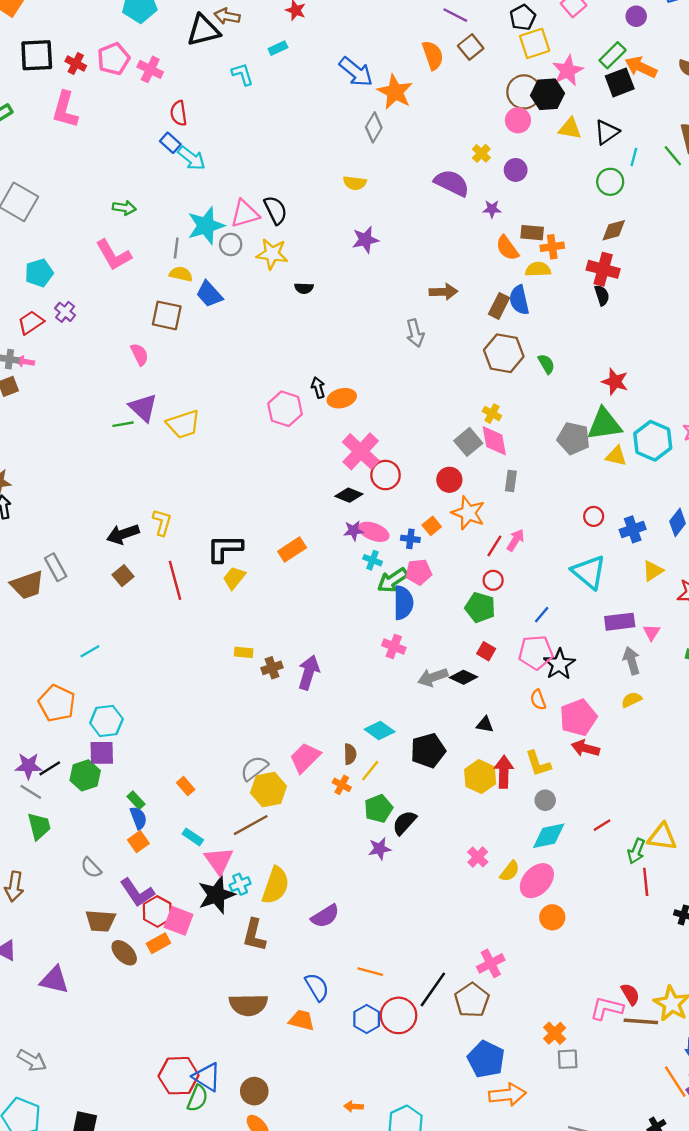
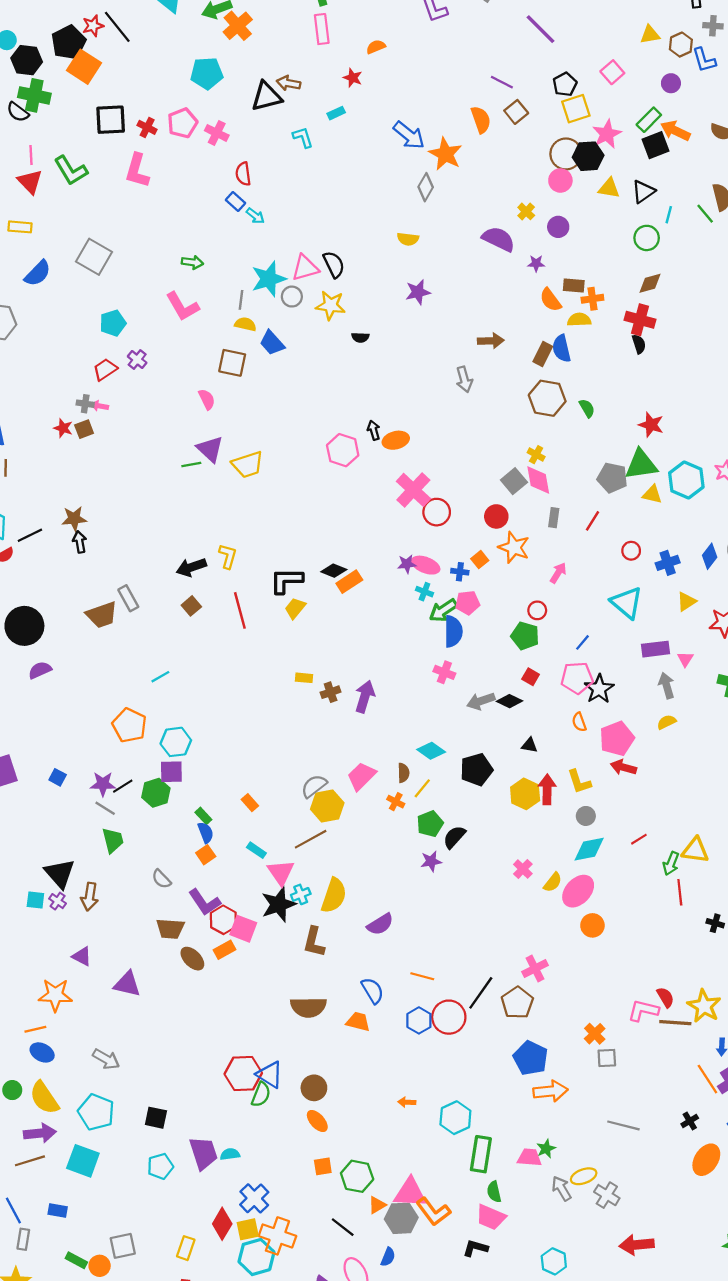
cyan arrow: (192, 158) -> (255, 216), size x0.7
black diamond: (349, 495) -> (334, 571), moved
red line: (494, 546) -> (592, 521), moved

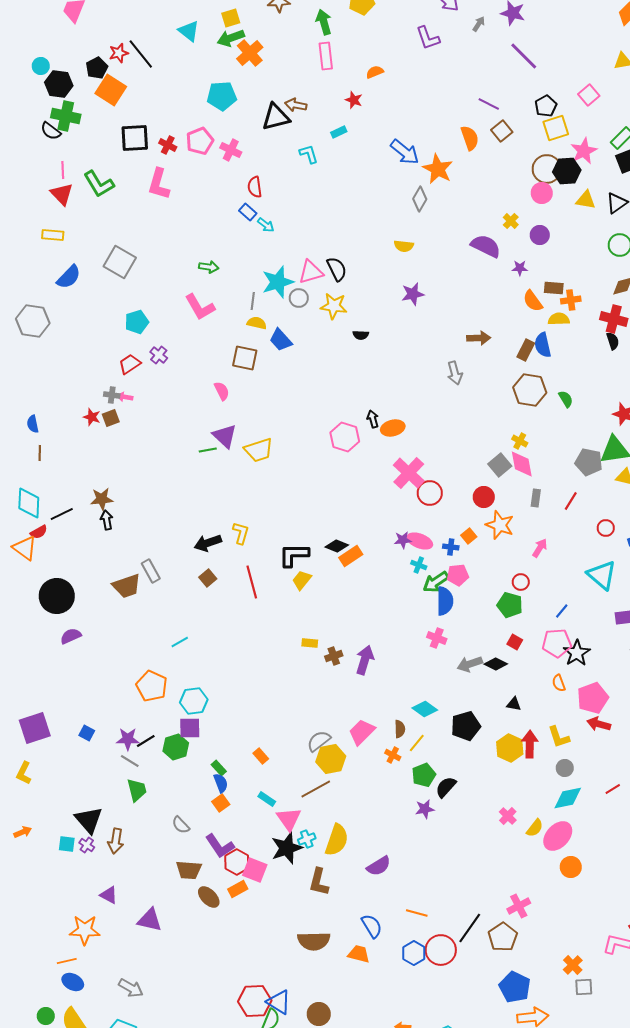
black pentagon: (69, 42) -> (97, 68), size x0.7

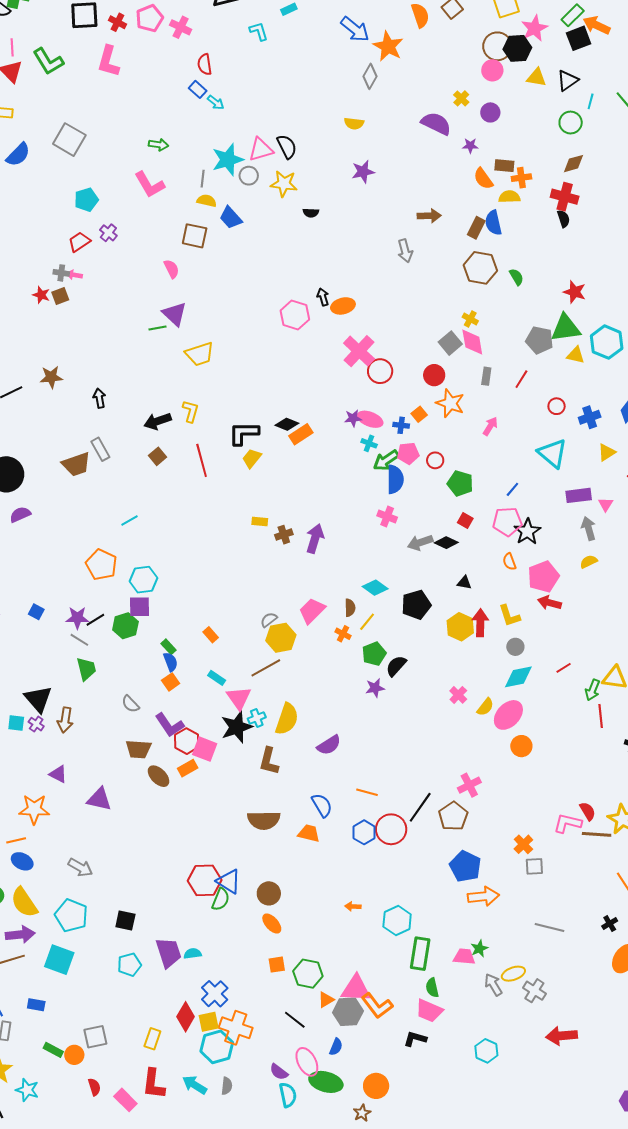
yellow trapezoid: (259, 450) -> (200, 354), moved
black arrow: (107, 520) -> (99, 398), moved
red circle: (521, 582) -> (435, 460), moved
gray semicircle: (319, 741) -> (269, 620), size x0.7

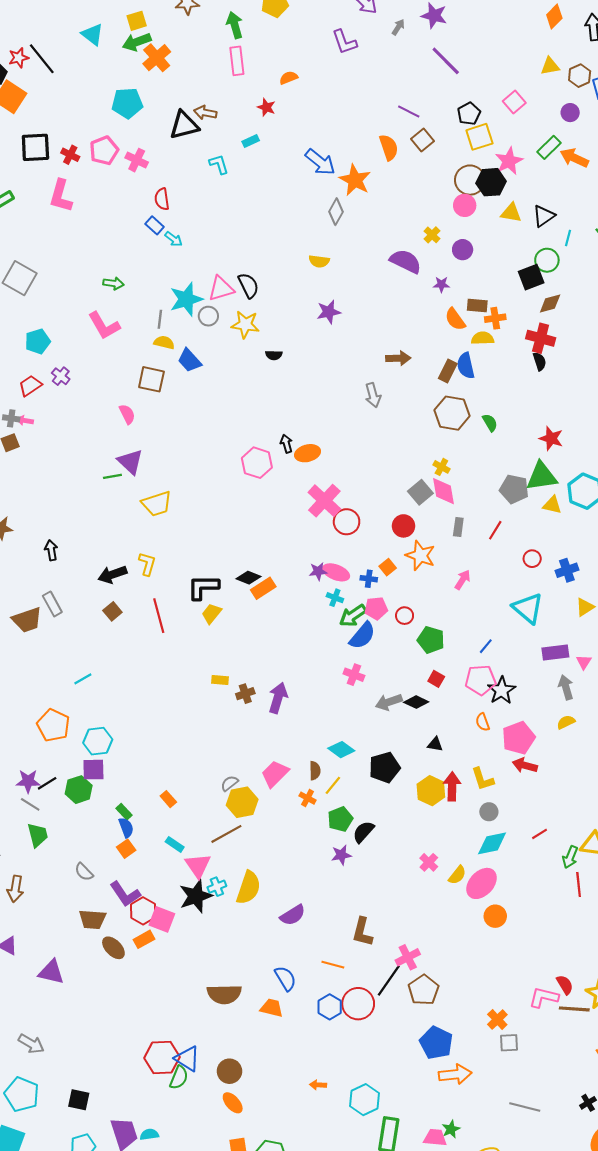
black square: (579, 38) -> (531, 277), moved
blue semicircle: (395, 479) -> (362, 636), turned 40
brown L-shape: (269, 761) -> (362, 932), moved
pink cross: (469, 785) -> (408, 957), moved

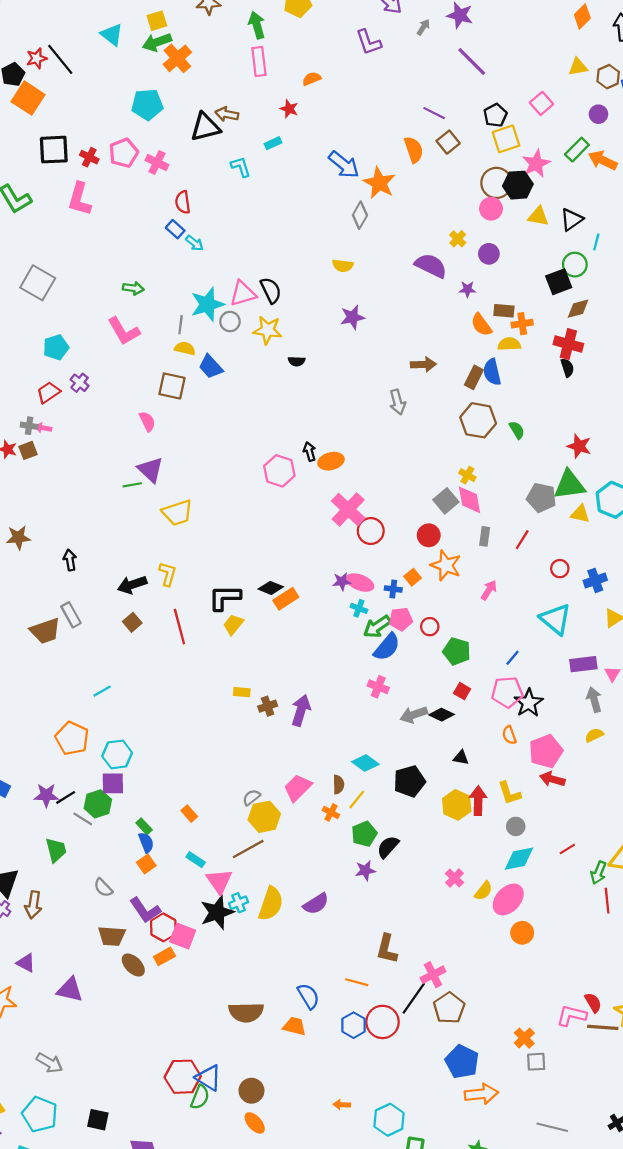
gray line: (30, 804) -> (83, 819), moved
purple semicircle: (293, 915) -> (316, 904), moved

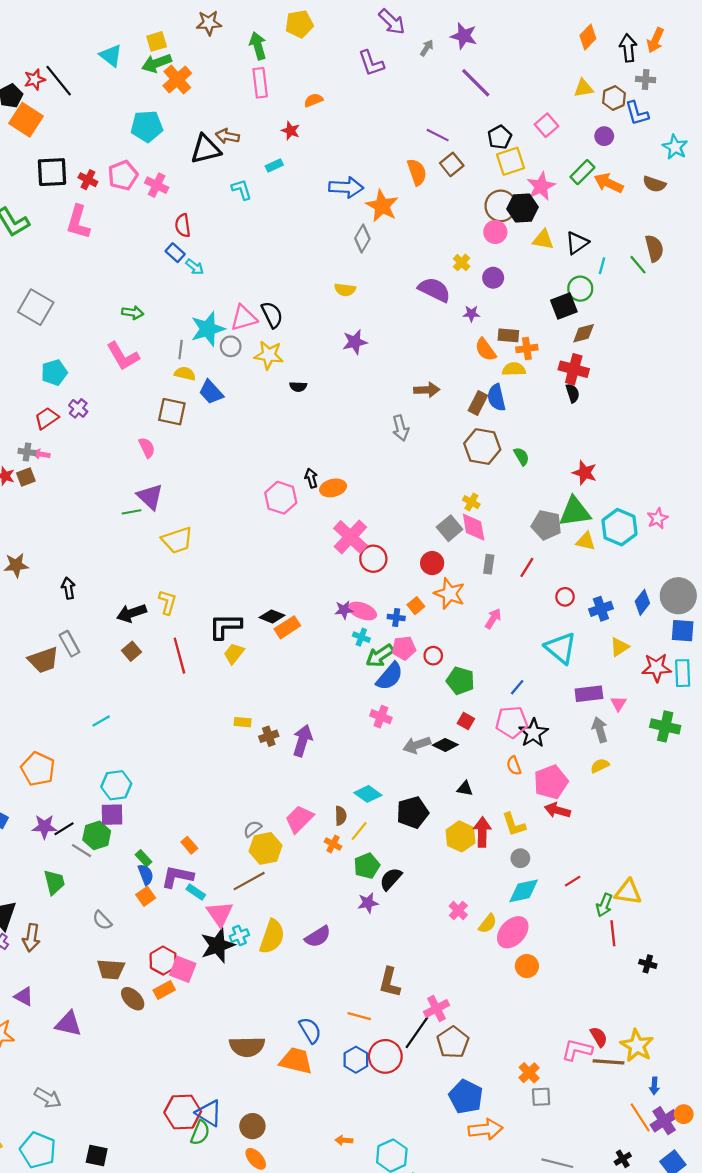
blue arrow: (344, 165) -> (346, 187), turned -36
orange pentagon: (72, 738) -> (38, 769), moved
purple L-shape: (145, 910) -> (177, 877), moved, turned 136
orange trapezoid: (294, 1026) -> (296, 1061), size x1.4

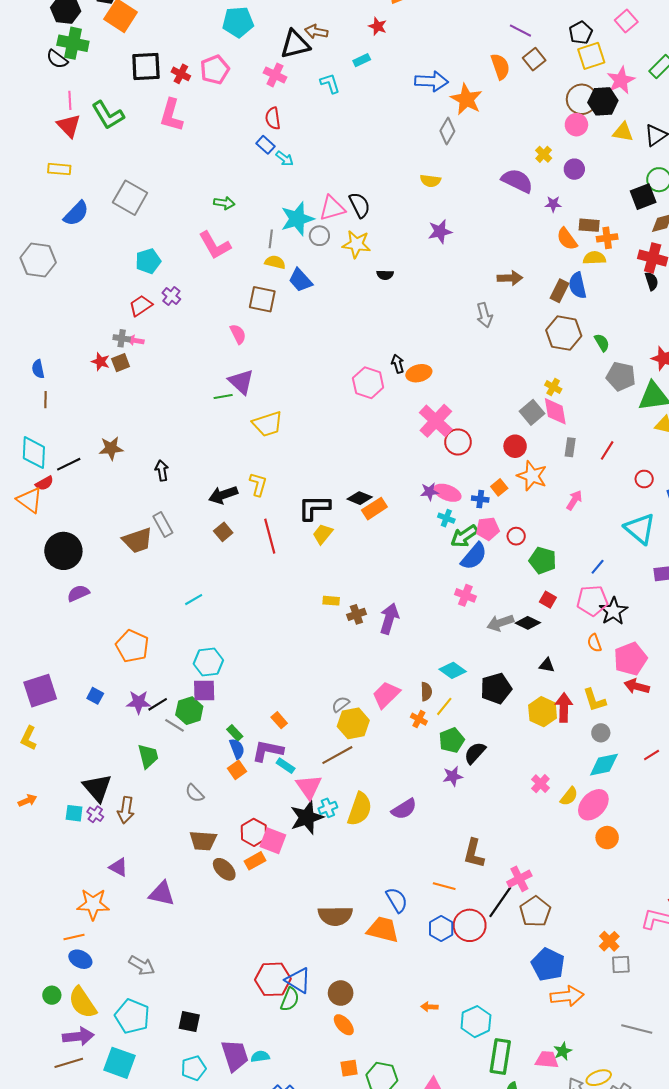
pink cross: (157, 185) -> (275, 75), moved
gray pentagon: (546, 525) -> (621, 376), moved

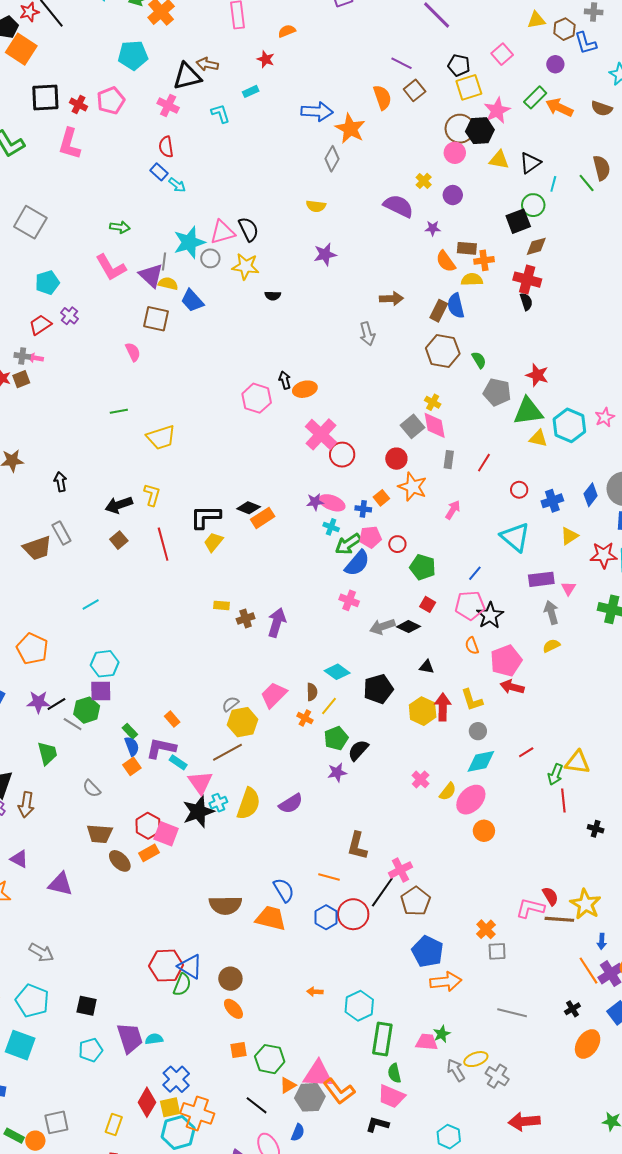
black pentagon: (581, 33) -> (459, 65), turned -30
purple triangle: (241, 382) -> (151, 275), moved

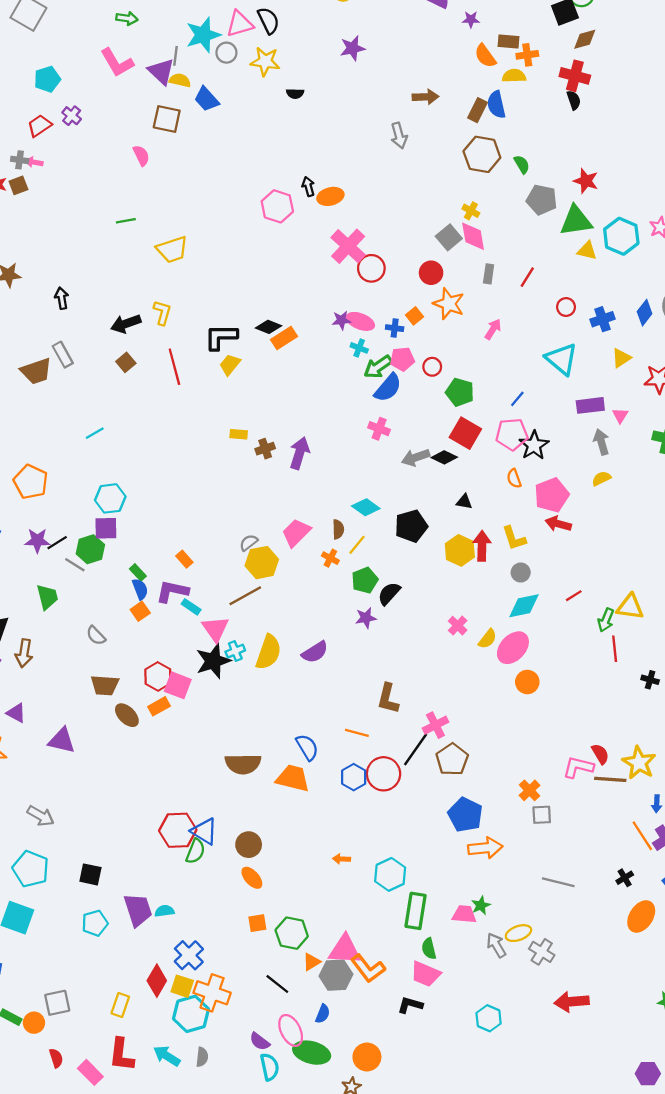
red square: (428, 604) -> (465, 433), size x1.8
yellow square: (170, 1107) -> (182, 986), turned 30

